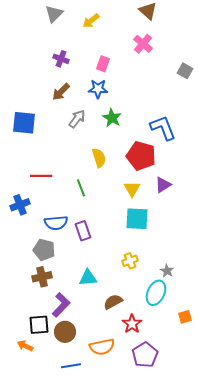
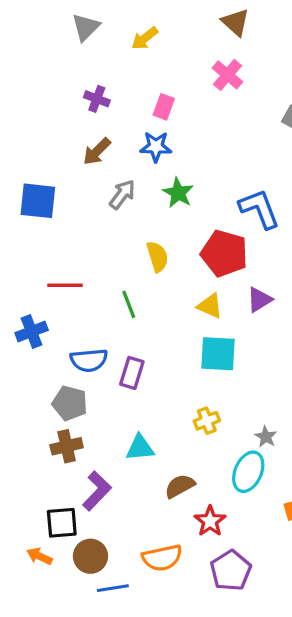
yellow triangle: (132, 189) -> (210, 306), turned -36
purple rectangle: (83, 231) -> (132, 373), turned 36
brown circle: (65, 332) -> (90, 556), moved

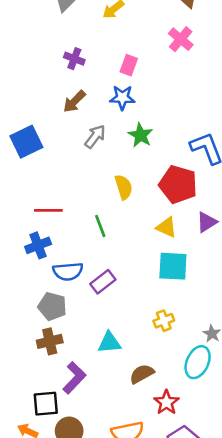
blue square: (38, 201) -> (26, 142), turned -32
blue cross: (32, 331) -> (38, 245), moved
purple rectangle: (132, 373) -> (103, 282), turned 35

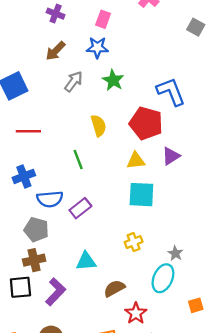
red line: (48, 210) -> (28, 131), moved
yellow triangle: (166, 227) -> (136, 161), turned -30
black square: (46, 404) -> (20, 287), moved

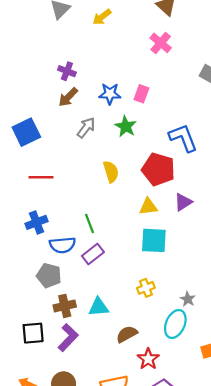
purple cross: (56, 14) -> (67, 71), moved
pink rectangle: (103, 19) -> (141, 94), moved
green line: (78, 159) -> (90, 224), moved
brown cross: (34, 260) -> (65, 306), moved

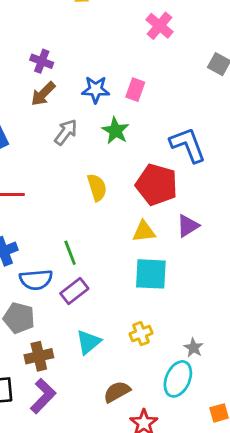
cyan triangle: (99, 307) -> (89, 342), moved, turned -35

